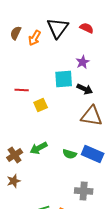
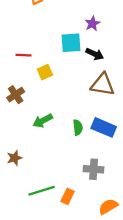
green semicircle: (70, 154) -> (78, 127), turned -112
brown cross: (15, 155) -> (16, 95), moved

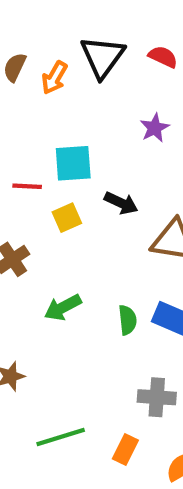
cyan square: (71, 43) -> (73, 163), moved
black arrow: (95, 54) -> (121, 203), moved
orange rectangle: (68, 196) -> (125, 449), moved

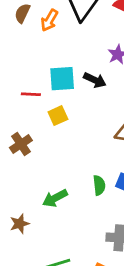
black arrow: (121, 203) -> (95, 80), moved
green arrow: (63, 307) -> (55, 198), moved

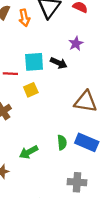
orange arrow: (49, 20) -> (24, 18), turned -42

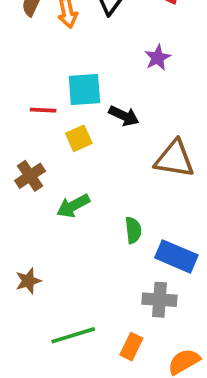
black arrow: (59, 63) -> (124, 116), moved
blue rectangle: (87, 142) -> (176, 256), moved
green arrow: (29, 152) -> (73, 206), moved

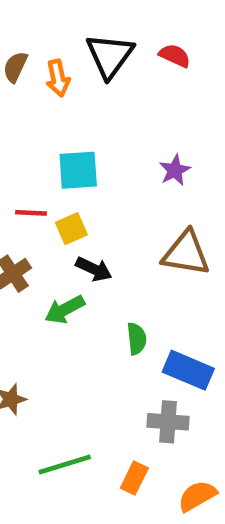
purple star: (158, 58) -> (175, 170), moved
red line: (43, 110) -> (31, 213), moved
black arrow: (124, 116) -> (94, 269), moved

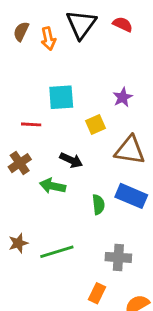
yellow square: (71, 229) -> (95, 124), moved
green arrow: (65, 309) -> (53, 186), turned 40
blue rectangle: (188, 370) -> (131, 196), moved
green line: (65, 464) -> (57, 252), moved

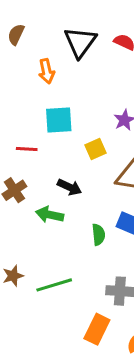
brown semicircle: (21, 31) -> (16, 34), moved
orange arrow: (48, 39) -> (47, 71), moved
orange rectangle: (97, 293) -> (97, 329), size x1.4

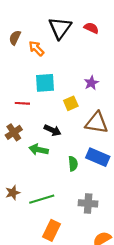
brown semicircle: (16, 34) -> (15, 38), moved
orange arrow: (47, 71) -> (36, 48), turned 147
orange rectangle: (97, 329) -> (51, 230), moved

